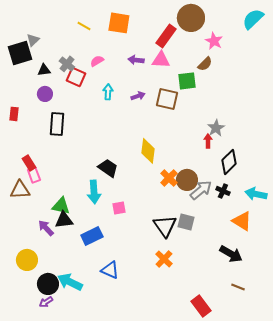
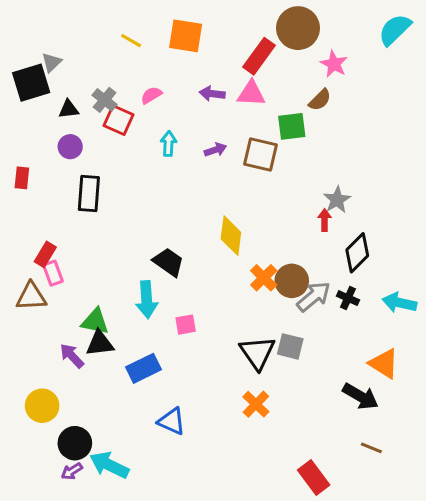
red rectangle: (29, 163) -> (45, 254), turned 63
orange triangle: (242, 221) -> (384, 364), moved
cyan arrow: (70, 282) -> (109, 465), moved

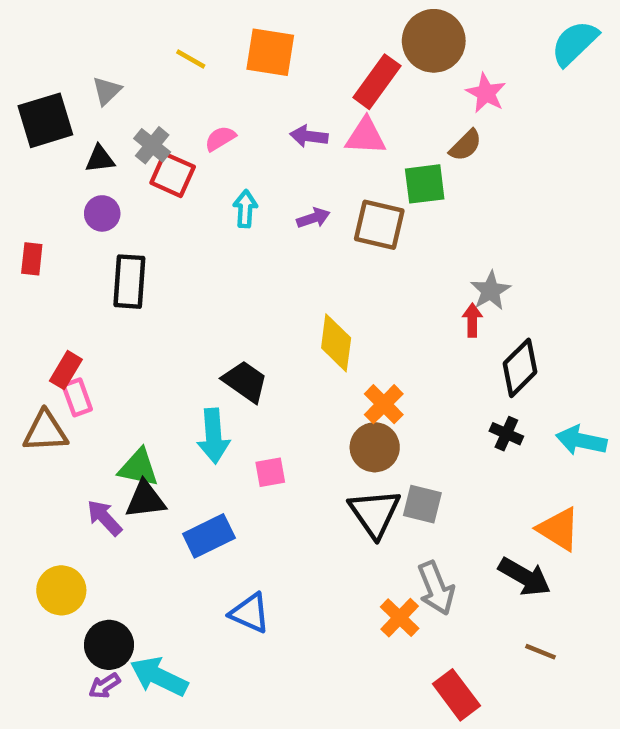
gray triangle: (51, 62) -> (107, 91), moved
brown circle: (292, 281) -> (375, 447), moved
gray arrow: (314, 296) -> (436, 588), moved, turned 108
orange cross: (256, 404) -> (400, 618), moved

